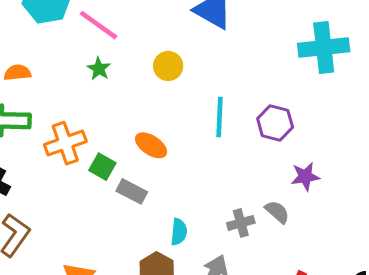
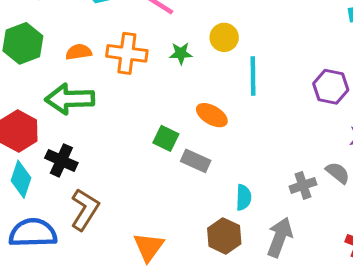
green star: (99, 69) -> (181, 53), moved, turned -30
cyan line: (220, 117) -> (253, 76), moved
orange cross: (65, 143) -> (127, 53), moved, turned 30

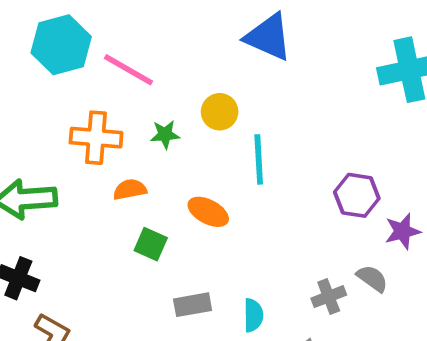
orange semicircle: (79, 52) -> (130, 189), moved
purple hexagon: (331, 87) -> (357, 195), moved
gray rectangle: (196, 161) -> (193, 305), moved, turned -32

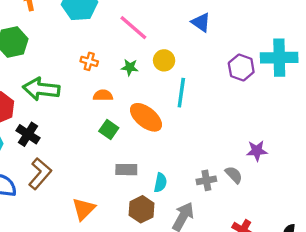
blue triangle: (268, 37) -> (201, 22), size x0.7
pink line: (128, 70) -> (133, 28), moved
orange cross: (96, 138) -> (89, 61), size x0.6
purple hexagon: (357, 195) -> (241, 67), moved
orange ellipse: (208, 212) -> (146, 117), size x1.4

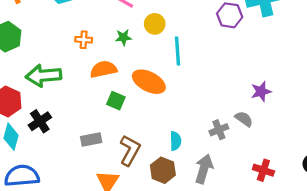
orange semicircle: (103, 95) -> (103, 69), size x1.4
black cross: (28, 134) -> (40, 121), turned 35
gray rectangle: (126, 170) -> (91, 140), moved
brown L-shape: (40, 174) -> (130, 150), moved

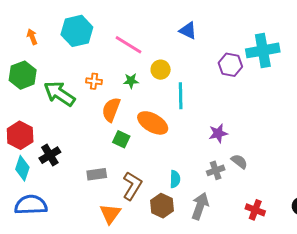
orange semicircle: (103, 69) -> (111, 110), turned -60
green arrow: (43, 76) -> (59, 94), moved, turned 36
purple star: (261, 92) -> (218, 133), moved

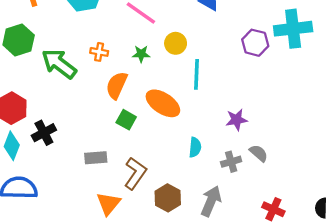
cyan semicircle: (175, 179) -> (195, 147), moved

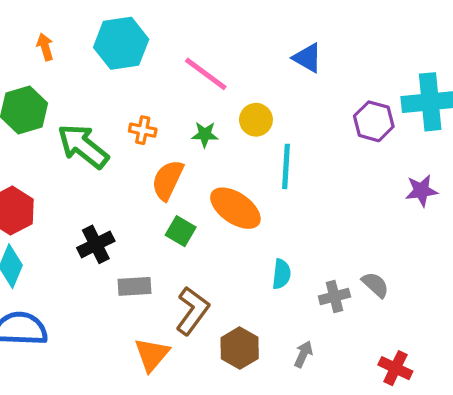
purple star: (237, 120) -> (421, 191), moved
black cross: (44, 133) -> (96, 244), moved
gray arrow: (211, 201) -> (303, 354), size x0.6

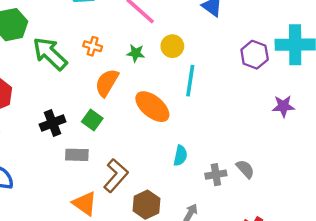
green square: (181, 231) -> (92, 120), moved
orange triangle: (152, 355) -> (85, 203), turned -40

